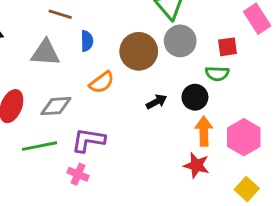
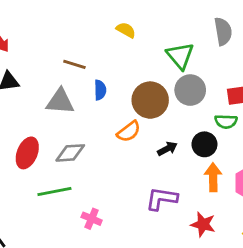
orange semicircle: (102, 82) -> (129, 131), moved
purple L-shape: (88, 140) -> (162, 199), moved
red star: (196, 165) -> (203, 224), moved

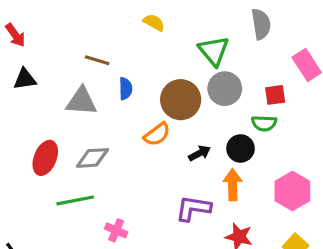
orange arrow: (213, 177) -> (233, 185), moved

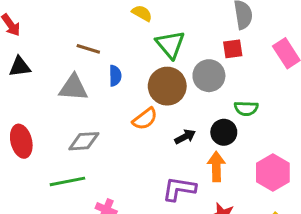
green triangle: (214, 51) -> (170, 44), moved
red square: (275, 95) -> (233, 49), moved
red ellipse: (45, 158) -> (21, 141), moved, turned -36

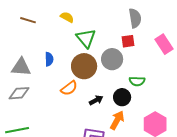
brown line: (88, 49) -> (28, 20), moved
gray diamond: (84, 141) -> (19, 93), moved
orange arrow: (216, 167) -> (117, 120), turned 30

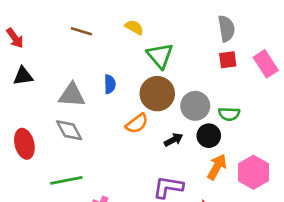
red square: (128, 41) -> (228, 60), moved
gray circle: (112, 59) -> (195, 106), moved
gray diamond: (19, 93) -> (69, 130), turned 65
orange arrow: (117, 120) -> (217, 167), moved

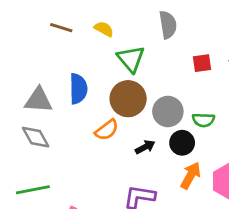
gray semicircle: (226, 29) -> (168, 25), moved
brown line: (81, 31) -> (61, 28), moved
blue semicircle: (110, 84) -> (78, 89), size x1.5

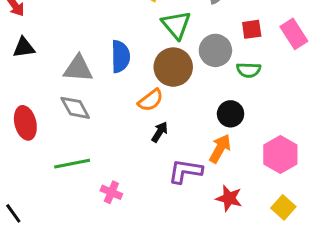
gray circle: (168, 111) -> (215, 50), moved
green semicircle: (203, 120) -> (249, 70), moved
black arrow: (145, 147) -> (160, 132), moved, turned -30
orange arrow: (191, 175) -> (220, 149), moved

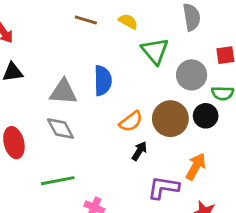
brown circle: (173, 67) -> (170, 119), moved
black circle: (231, 114) -> (206, 116), moved

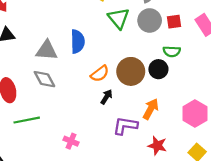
gray circle: (192, 75) -> (150, 20), moved
green line: (58, 181) -> (27, 120), moved

